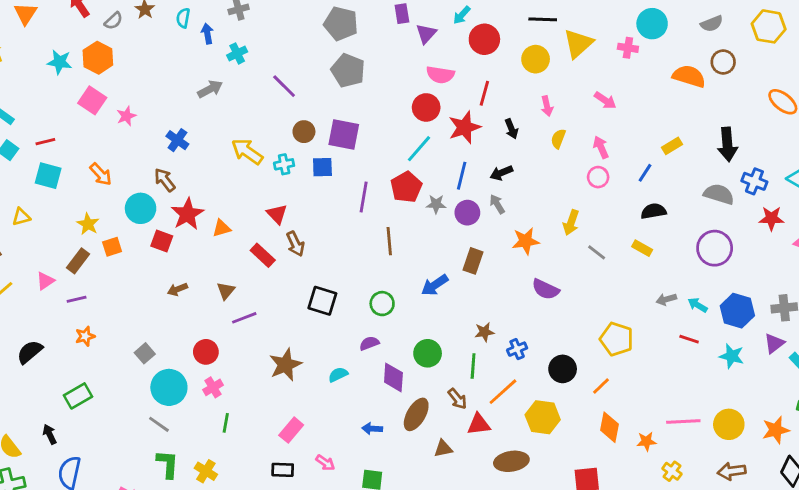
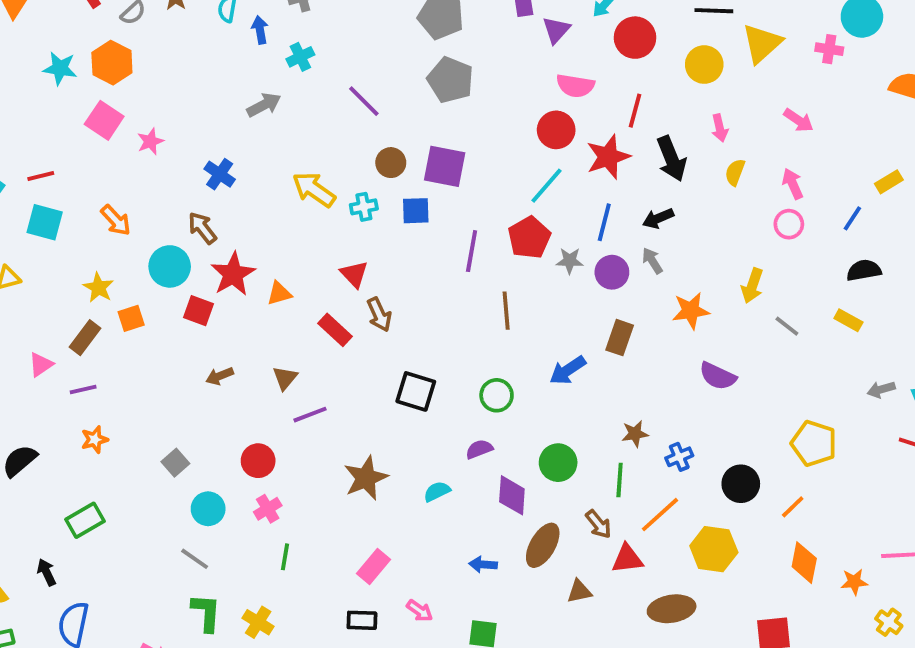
black arrow: (511, 129) -> (672, 159), size x1.6
cyan circle: (169, 387) -> (208, 509), size x0.7

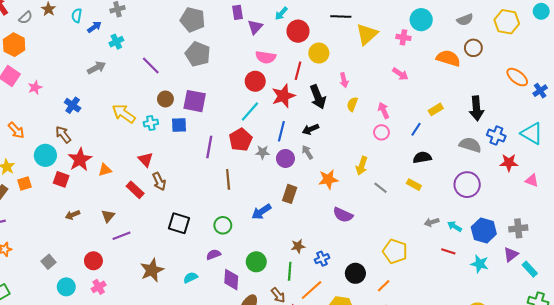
blue arrow: (260, 30) -> (94, 27), turned 64
yellow circle: (704, 65) -> (319, 53), moved
pink arrow: (798, 120) -> (400, 74), moved

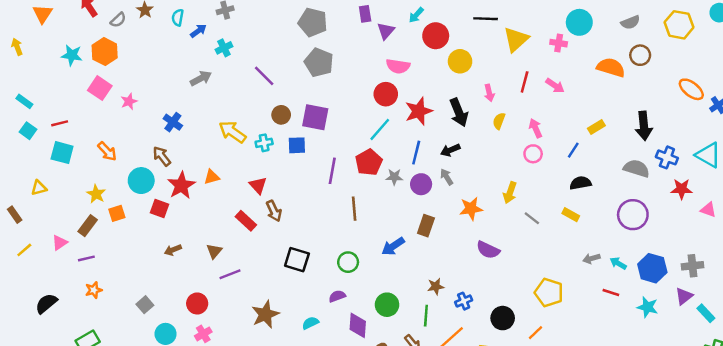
red line: (298, 71) -> (525, 82), moved
orange triangle: (105, 170) -> (212, 177), moved

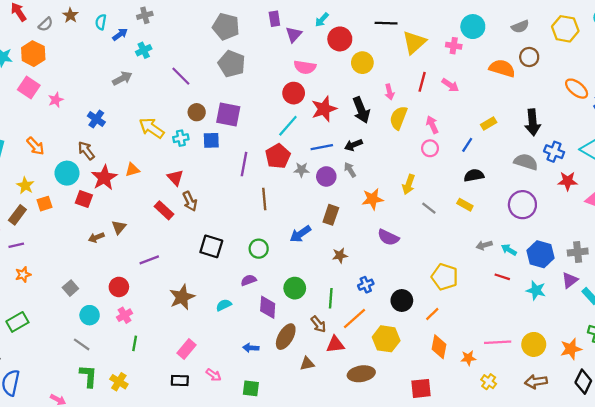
yellow semicircle: (499, 121) -> (398, 118), size x1.5
blue line: (416, 153) -> (322, 147), turned 65
brown triangle: (214, 251) -> (119, 227), moved
brown star: (436, 286) -> (340, 255), moved

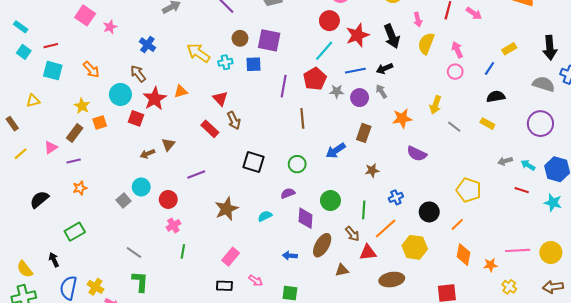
cyan circle: (90, 315) -> (141, 187), moved
yellow cross: (119, 382) -> (95, 287), moved

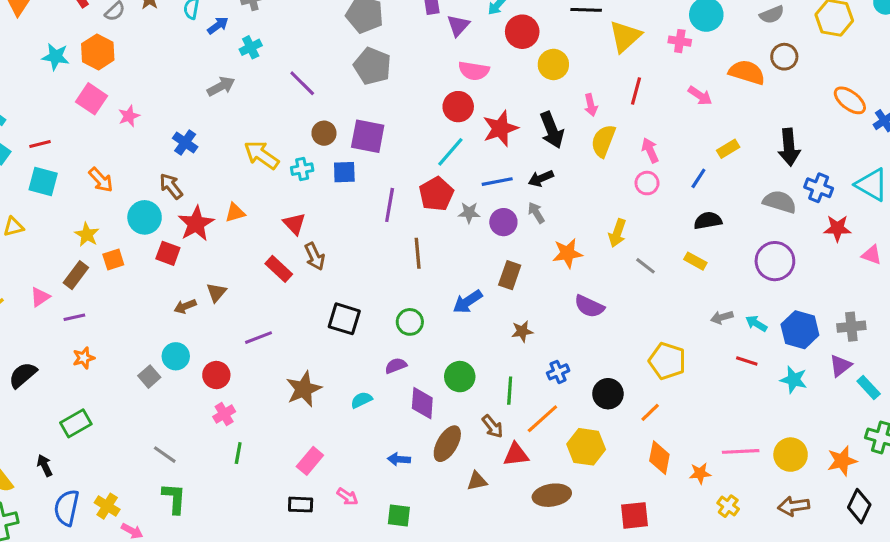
pink arrow: (474, 13) -> (700, 96), moved

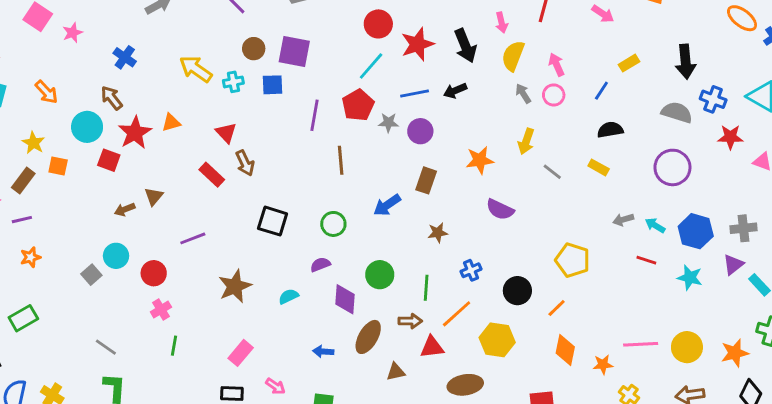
gray arrow: (536, 213) -> (523, 94), moved
orange square: (113, 260) -> (58, 166), turned 30
brown arrow: (493, 426) -> (410, 321), turned -50

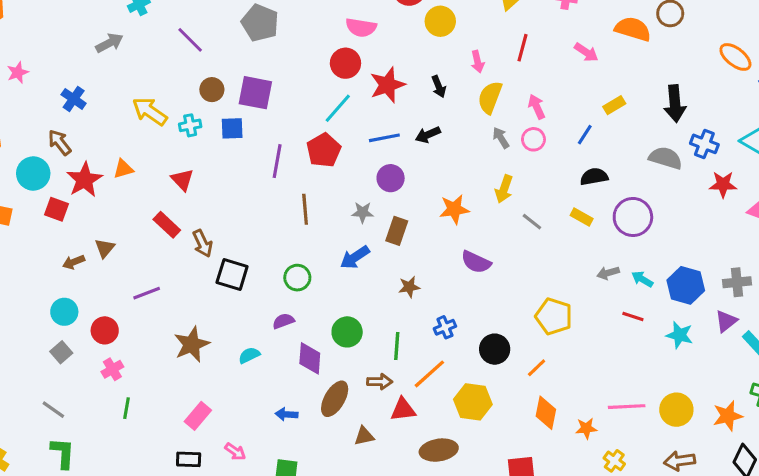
black arrow: (465, 46) -> (439, 86), size x0.6
gray star: (388, 123) -> (363, 212), moved
brown arrow: (245, 163) -> (203, 243), moved
purple circle: (672, 167) -> (633, 217), moved
gray square: (91, 275) -> (61, 352), moved

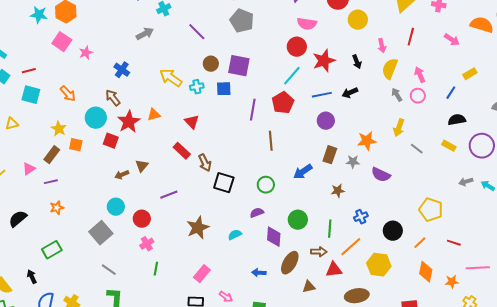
gray star: (363, 212) -> (353, 162), moved
red line: (633, 316) -> (454, 243), moved
gray square: (61, 352) -> (101, 233), moved, size x1.6

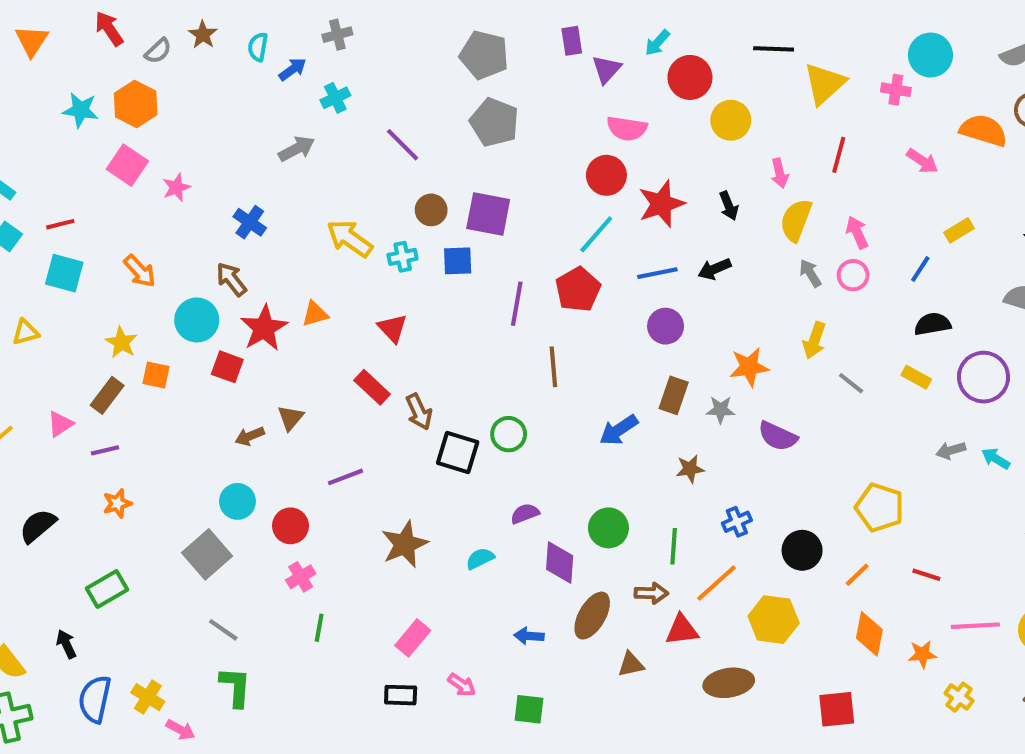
green circle: (266, 185) -> (509, 434), moved

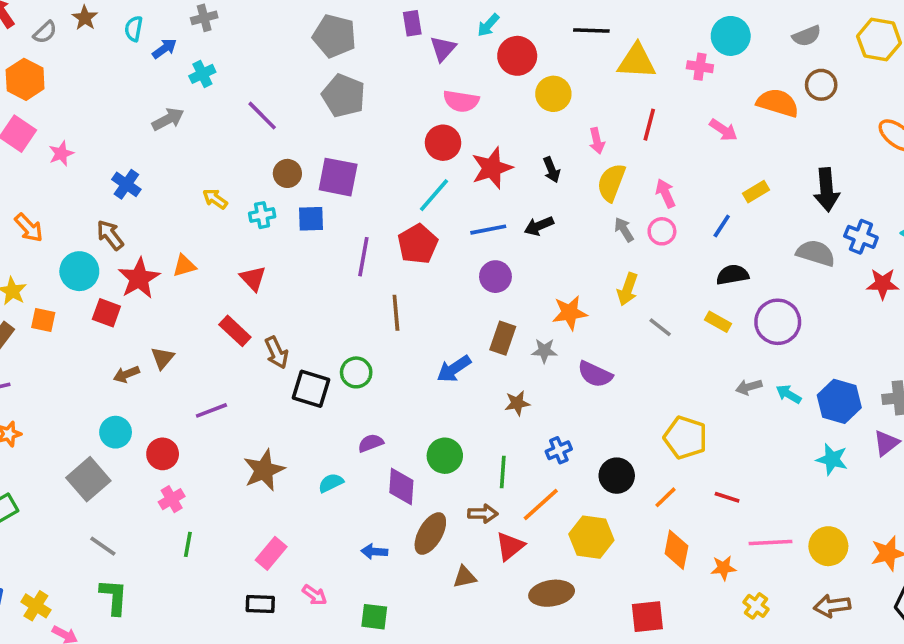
yellow triangle: (825, 84) -> (637, 61), turned 45
yellow arrow: (350, 238) -> (215, 199), size x0.6
red triangle: (682, 630) -> (510, 546), turned -32

